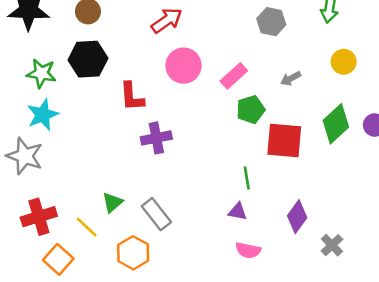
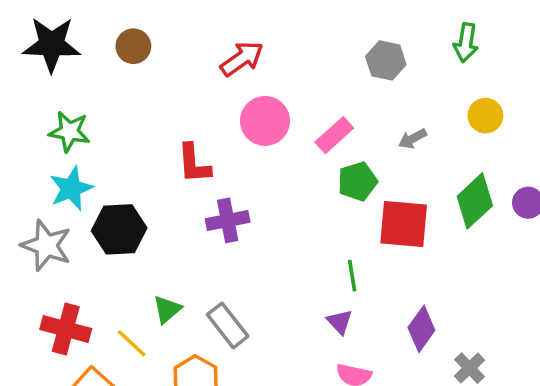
black hexagon: (88, 59) -> (119, 229), moved
purple triangle: (238, 212) -> (340, 322), turned 36
red cross: (39, 217) -> (66, 329), turned 32

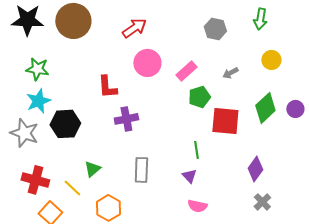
brown circle: (133, 46) -> (73, 21), size x1.8
gray rectangle: (228, 325) -> (141, 170), moved, turned 40
purple diamond: (421, 329) -> (255, 169), moved

